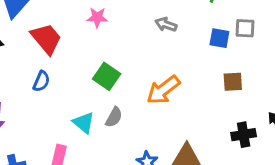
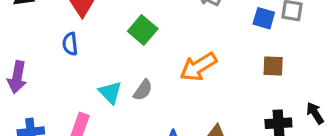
green square: (107, 76) -> (143, 30), moved
blue semicircle: (41, 81) -> (70, 44), turned 145

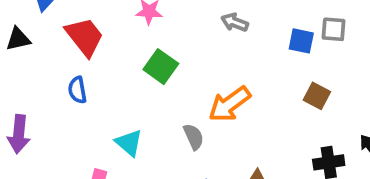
brown square: (273, 66) -> (317, 96), turned 30
gray semicircle: (143, 90) -> (194, 137), moved, turned -55

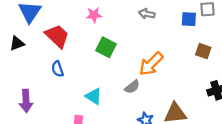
gray semicircle: (194, 137) -> (132, 87), turned 84

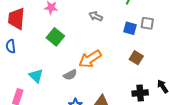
red trapezoid: (57, 36) -> (16, 19), turned -140

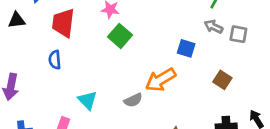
gray arrow: (96, 16) -> (214, 27), moved
blue square: (130, 28) -> (186, 48), moved
green square: (55, 37) -> (120, 36), moved

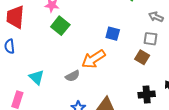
gray arrow: (214, 27) -> (156, 17), moved
gray square: (238, 34) -> (150, 39), moved

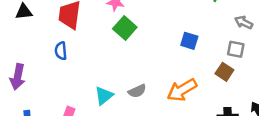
orange arrow: (93, 59) -> (182, 90), moved
cyan triangle: (37, 77) -> (104, 96), moved, turned 35

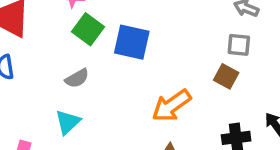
blue square: (189, 41) -> (132, 42), moved, size x1.5
gray semicircle: (137, 91) -> (77, 78), moved

